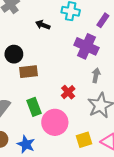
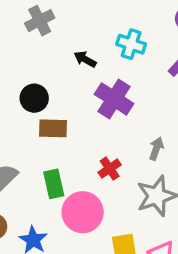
purple cross: (86, 46) -> (114, 99), moved

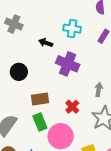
gray cross: (40, 21) -> (14, 24), turned -30
brown rectangle: (53, 128) -> (40, 99), moved

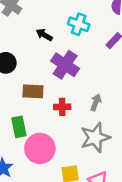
brown rectangle: (40, 99) -> (33, 91), moved
red cross: (72, 107) -> (62, 107), moved, turned 32

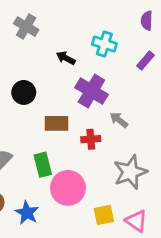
gray arrow: (96, 102) -> (119, 120), moved, turned -70

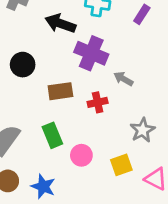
black arrow: (66, 58) -> (60, 23), size x1.5
gray star: (130, 172) -> (142, 130), size x0.7
pink circle: (68, 188) -> (81, 155), size x0.6
yellow square: (104, 215) -> (121, 165), moved

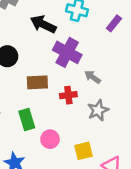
gray star: (142, 130) -> (98, 110), moved

